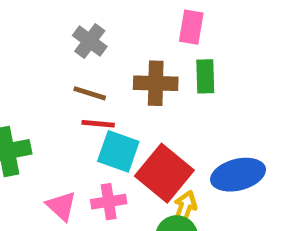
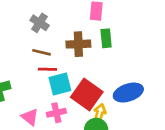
cyan square: (118, 151) -> (60, 84), turned -30

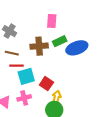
green rectangle: (106, 38) -> (60, 41), turned 72
blue ellipse: (128, 93) -> (77, 48), moved
red square: (87, 94) -> (46, 84), size x0.6

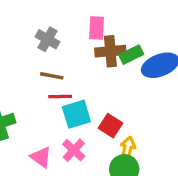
pink rectangle: (52, 21) -> (97, 28), moved
brown cross: (39, 46) -> (110, 51), moved
pink cross: (24, 98) -> (74, 150), turned -32

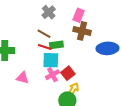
green rectangle: (131, 55) -> (56, 45), moved
pink cross: (74, 150) -> (52, 75), moved
pink triangle: (41, 157) -> (22, 78), turned -40

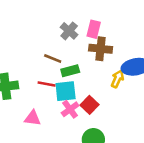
gray cross: (49, 12) -> (69, 31), moved
red line: (45, 47) -> (47, 84), moved
yellow arrow: (73, 89) -> (117, 79), moved

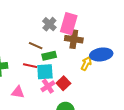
pink rectangle: (94, 29) -> (69, 24), size x1.5

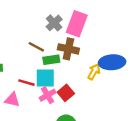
brown cross: (74, 39) -> (68, 49), moved
red line: (30, 66) -> (27, 83), moved

